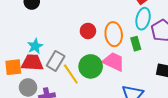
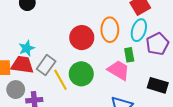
red circle: (88, 31) -> (82, 38), size x1.5
orange ellipse: (114, 34) -> (110, 30), moved
pink trapezoid: (114, 62) -> (119, 70), moved

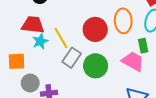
red trapezoid: (22, 65) -> (33, 25), moved
gray rectangle: (46, 65) -> (72, 58), moved
yellow line: (60, 80) -> (61, 38), moved

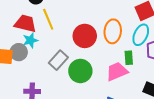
yellow line: (61, 38) -> (48, 19), moved
pink trapezoid: (133, 61) -> (117, 71), turned -60
gray circle: (30, 83) -> (19, 52), moved

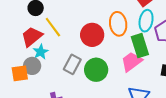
red trapezoid: (25, 23) -> (32, 37), turned -40
green rectangle: (129, 58) -> (140, 46), size x1.6

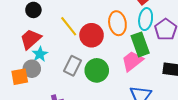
yellow line: (53, 27) -> (69, 26), moved

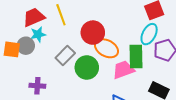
orange ellipse: (117, 23) -> (107, 48), moved, turned -70
yellow line: (69, 26) -> (61, 15), moved

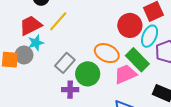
yellow line: (61, 15) -> (58, 21), turned 65
red circle: (93, 33) -> (130, 25), moved
green rectangle: (136, 56) -> (137, 60), turned -40
purple cross: (37, 86) -> (70, 90), moved

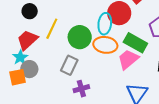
cyan ellipse: (150, 36) -> (105, 24), moved
cyan star: (36, 43) -> (20, 57), moved
green circle: (88, 74) -> (80, 37), moved

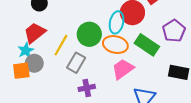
yellow line: (52, 29) -> (61, 45), moved
pink trapezoid: (128, 59) -> (123, 69), moved

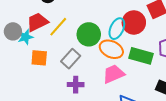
yellow line: (61, 45) -> (58, 27), moved
green rectangle: (147, 45) -> (141, 56), turned -30
gray circle: (34, 63) -> (13, 31), moved
orange square: (21, 71) -> (39, 58), moved

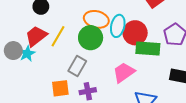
red circle: (134, 22) -> (135, 33), moved
orange ellipse: (111, 49) -> (96, 19), moved
orange square: (39, 58) -> (60, 88), moved

